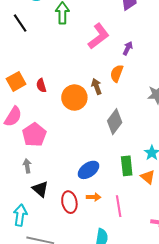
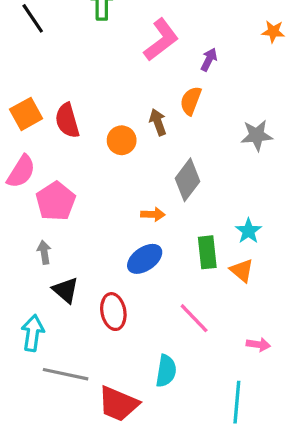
red semicircle: (41, 85) -> (67, 121), size x1.5
orange circle: (74, 98) -> (122, 140), size x0.7
orange arrow: (94, 197) -> (153, 214), moved
pink line: (119, 206) -> (194, 318), turned -35

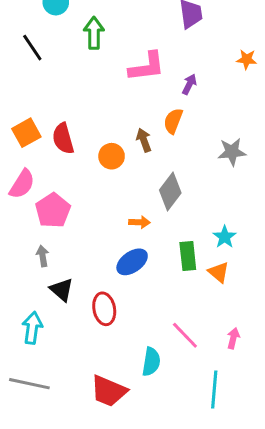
pink L-shape: (161, 40) -> (147, 67), turned 30
pink line: (194, 318) -> (185, 335), moved
pink arrow: (258, 345) -> (233, 338), turned -84
gray line: (66, 374) -> (29, 384), moved

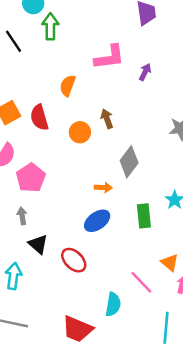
green arrow: (94, 33) -> (50, 26), moved
orange semicircle: (173, 121) -> (68, 86), moved
orange triangle: (219, 272) -> (170, 263), moved
red ellipse: (104, 309) -> (74, 260), turned -35

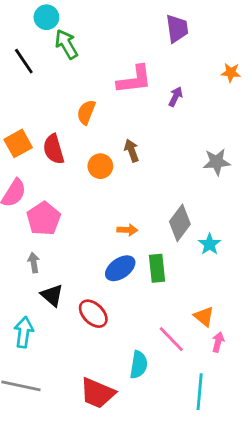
green arrow: (50, 26) -> (66, 44), turned -30
gray diamond: (129, 162) -> (180, 223), moved
green rectangle: (144, 216) -> (157, 268), moved

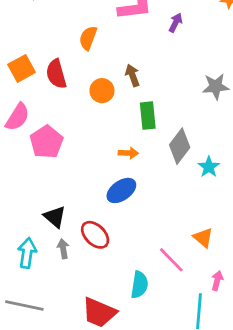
gray arrow: (34, 263) -> (63, 249), moved
green rectangle: (157, 268) -> (148, 116), moved
pink arrow: (218, 342) -> (217, 281), moved

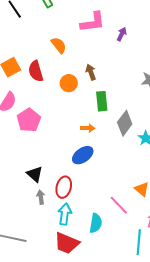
orange semicircle: (88, 38) -> (59, 45), turned 120
red ellipse: (95, 235) -> (64, 187), turned 60
cyan arrow: (27, 253) -> (65, 214), moved

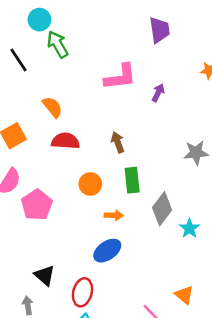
orange semicircle: (59, 45) -> (52, 107), moved
red semicircle: (36, 71) -> (66, 141), moved, turned 110
orange circle: (69, 83) -> (90, 184), moved
gray arrow: (41, 197) -> (28, 305), moved

